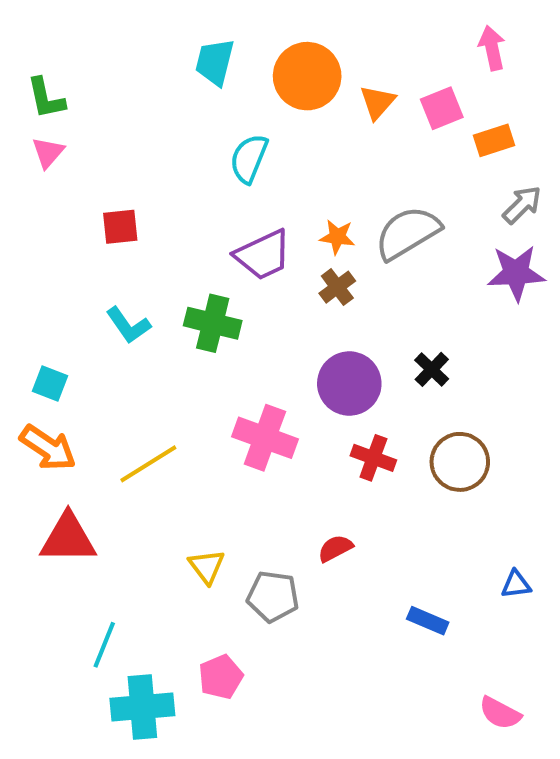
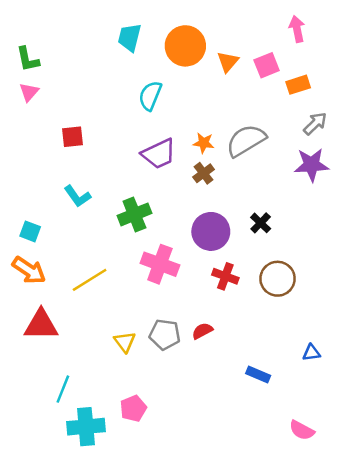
green cross: (213, 323) -> (134, 214), moved, turned -36
gray pentagon: (273, 596) -> (165, 334), moved

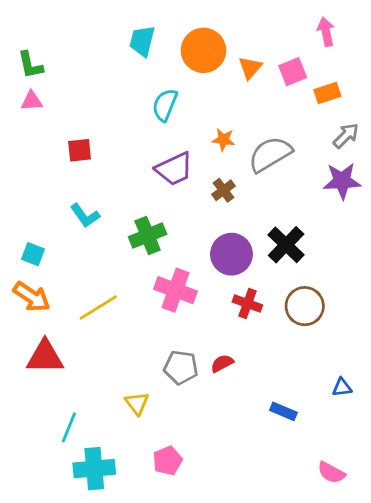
pink triangle: (29, 92) -> (32, 101), turned 45
orange star: (204, 143) -> (223, 140), moved
black cross: (261, 223) -> (286, 245), size x1.6
yellow triangle: (125, 342) -> (137, 403), moved
pink pentagon: (133, 408) -> (168, 461), moved

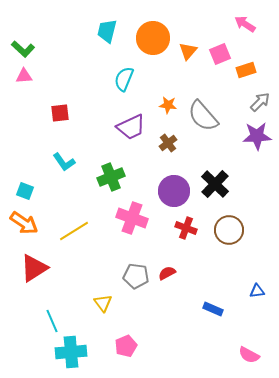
pink arrow: (326, 32) -> (245, 24), turned -45
green L-shape: (30, 65) -> (23, 49), turned -35
gray semicircle: (270, 154) -> (203, 116), turned -100
red triangle: (45, 357) -> (34, 268), turned -32
cyan line: (69, 427) -> (52, 321), turned -45

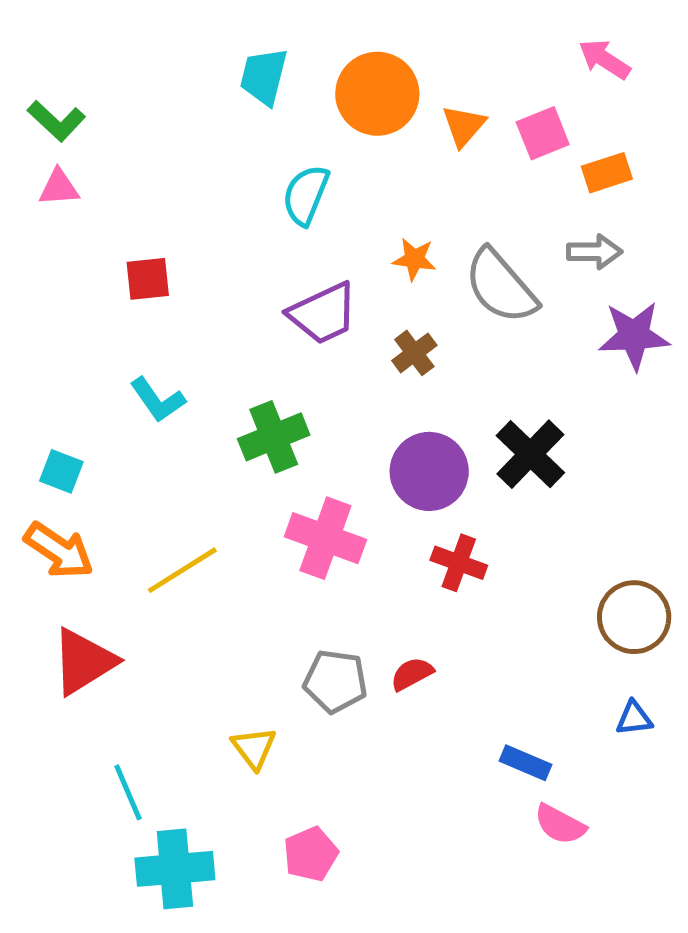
gray arrow: (260, 102) -> (595, 252), moved, turned 45
brown circle: (229, 230) -> (634, 617), moved
pink semicircle: (249, 355) -> (560, 824), moved

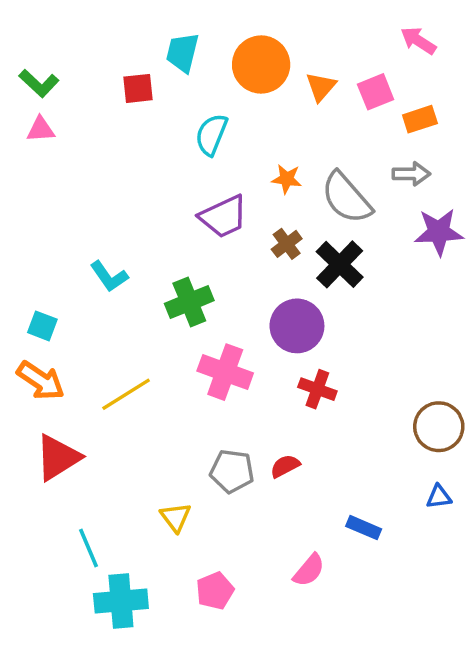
red square: (148, 279) -> (138, 88), moved
black cross: (530, 454) -> (340, 264), moved
pink semicircle: (560, 824) -> (309, 570), moved, turned -78

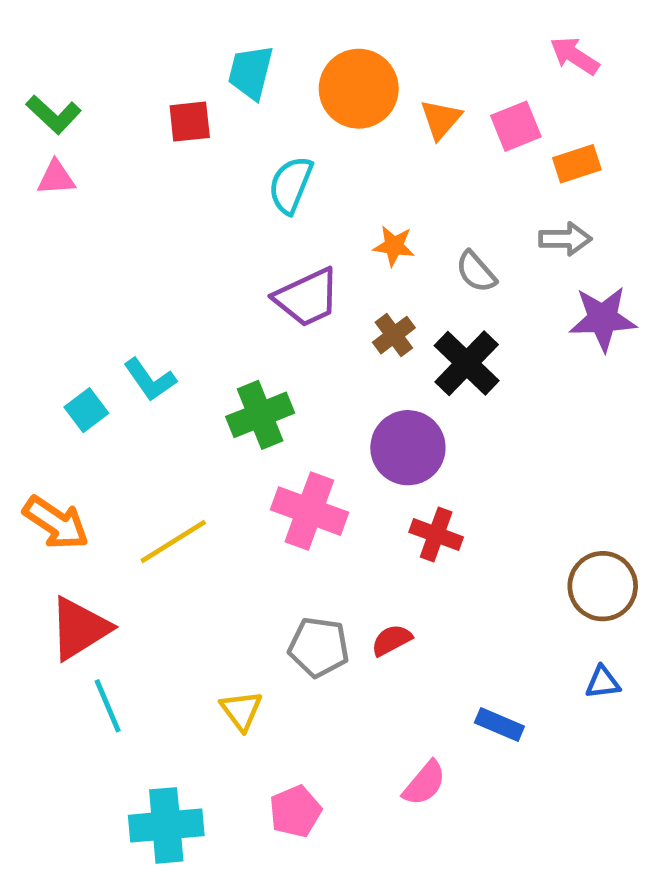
gray semicircle: (346, 198) -> (476, 272), size x0.6
cyan square: (42, 326) -> (86, 410), moved, turned 32
cyan line: (88, 548) -> (108, 706), moved

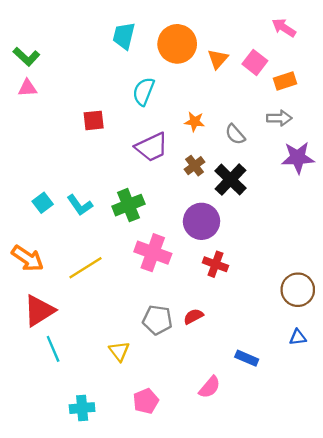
red square: (190, 122) -> (94, 120), moved
pink square: (516, 126) -> (255, 62), turned -30
cyan L-shape: (150, 380) -> (80, 205), moved
cyan cross: (166, 825) -> (82, 408), size x0.7

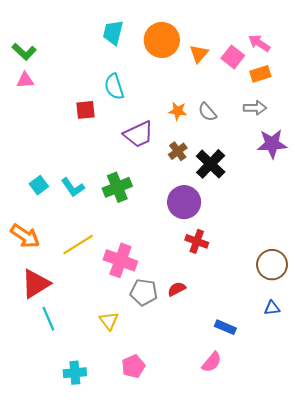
pink arrow: (284, 28) -> (259, 43), moved
cyan semicircle: (144, 91) -> (114, 87), moved, turned -40
gray semicircle: (235, 134) -> (207, 112), moved
pink cross: (153, 253) -> (120, 260), moved
pink semicircle: (210, 387) -> (212, 362), moved

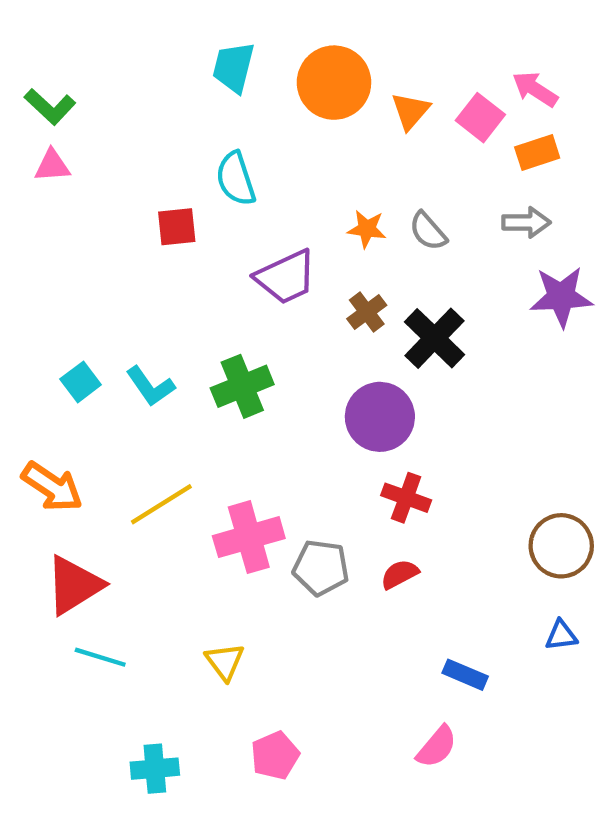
pink cross: (120, 260) -> (249, 537), turned -36
red semicircle: (177, 289) -> (400, 574), moved
gray pentagon: (144, 292) -> (321, 568), moved
cyan line: (48, 319) -> (100, 657), turned -50

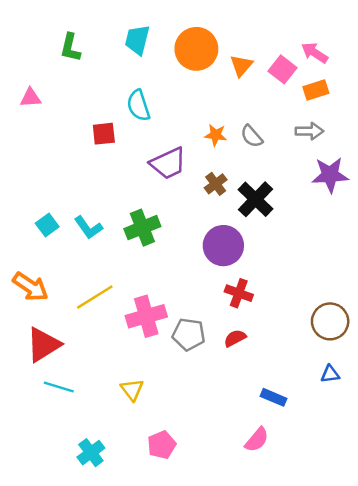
green L-shape: (50, 107) -> (70, 48), moved, turned 60
cyan cross: (155, 769) -> (91, 453), turned -32

